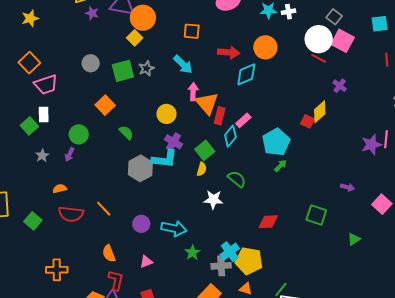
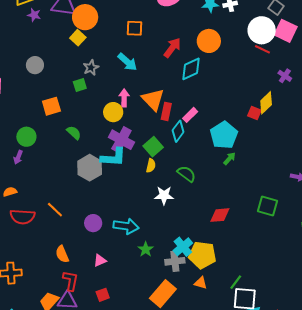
red arrow: (229, 52) -> (172, 48), turned -55
green square: (123, 71) -> (80, 85), moved, size x0.6
pink arrow: (193, 92) -> (124, 98), moved
orange square: (105, 105) -> (51, 106), turned 30
purple cross: (173, 142) -> (121, 140), size x1.4

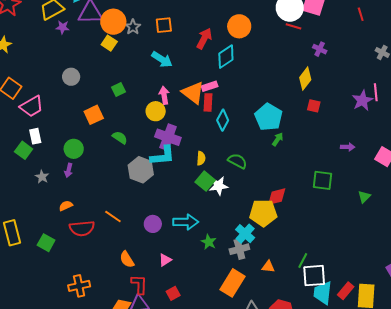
gray star: (91, 68) -> (133, 27), moved
red square: (254, 113) -> (314, 106), moved
pink rectangle: (190, 115) -> (210, 86), moved, turned 35
green square: (153, 147) -> (205, 181), moved
yellow pentagon: (202, 255) -> (263, 213), moved

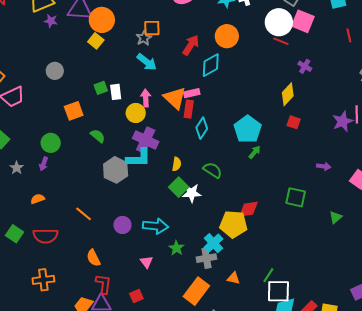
gray star: (133, 27) -> (144, 38), moved
white rectangle: (35, 136) -> (116, 92), moved
red semicircle: (82, 228) -> (45, 236), moved
pink triangle: (165, 260) -> (146, 262), moved, turned -40

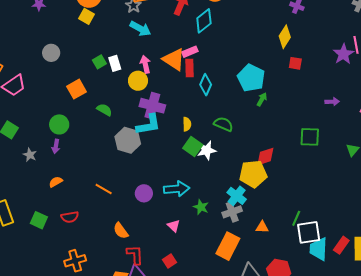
red semicircle: (45, 236) -> (70, 217), size x0.7

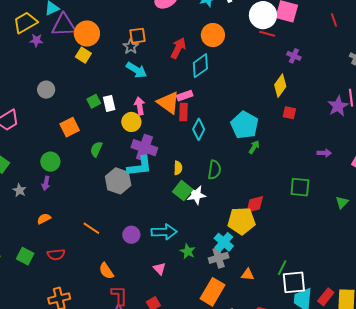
green semicircle: (104, 110) -> (96, 149), turned -98
green semicircle: (223, 124) -> (214, 170), turned 72

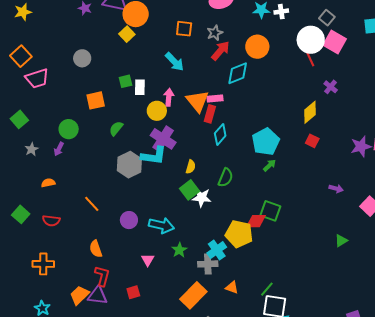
red line: (267, 34) -> (310, 59), turned 35
gray star: (131, 47) -> (215, 33), moved
green square: (300, 187) -> (270, 211), moved

